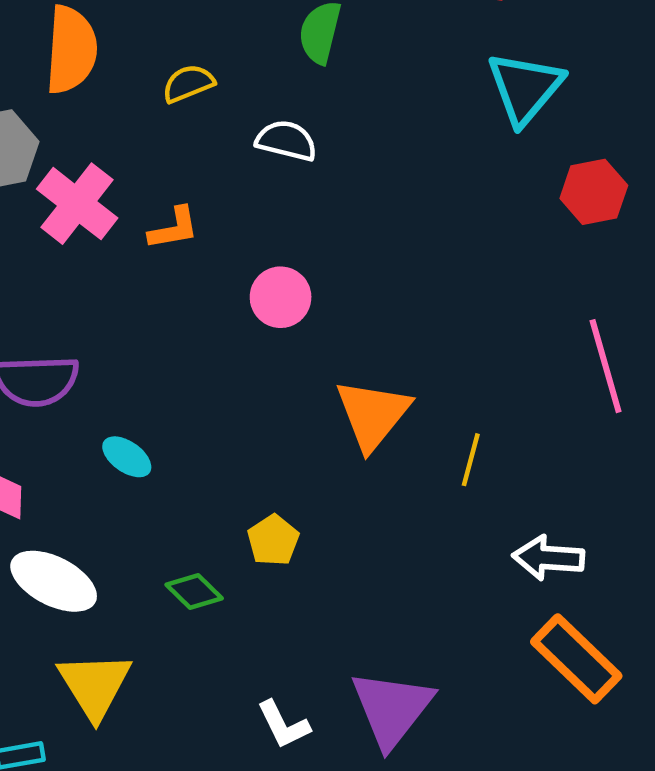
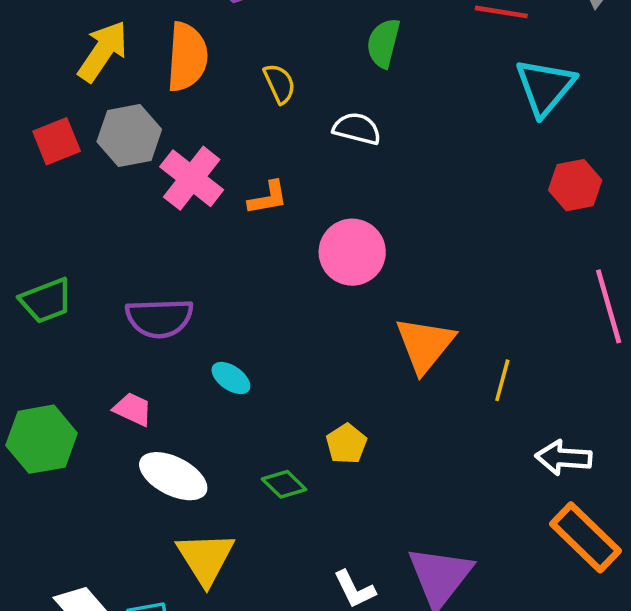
yellow semicircle: (188, 83) -> (279, 84), turned 87
red hexagon: (594, 192) -> (575, 185), moved
pink circle: (281, 297) -> (352, 252), size x1.4

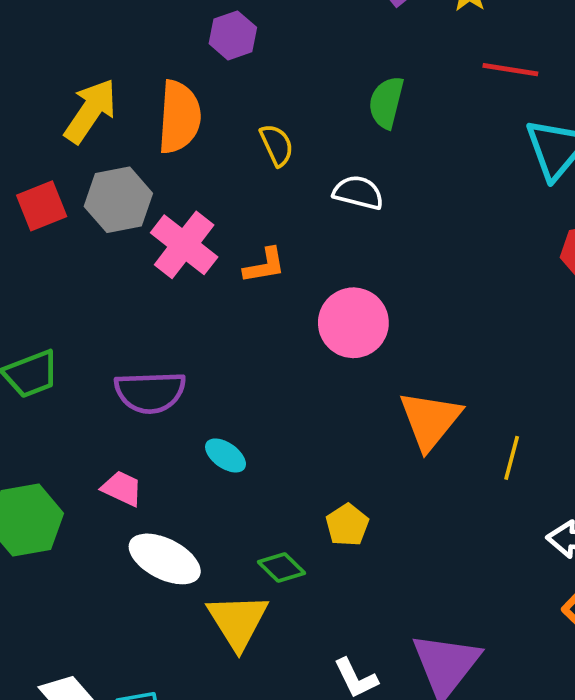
yellow triangle: (206, 558) -> (238, 621), moved

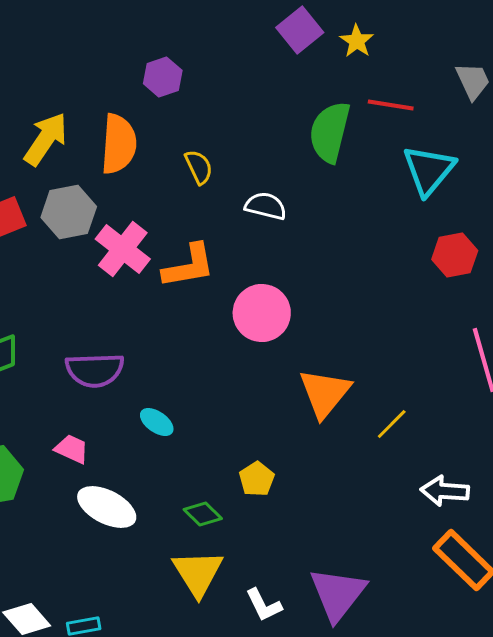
green semicircle: (386, 102) -> (330, 132), moved, size x1.4
orange L-shape: (264, 266) -> (189, 266), size x1.5
yellow line: (512, 458) -> (392, 424), turned 30
yellow triangle: (238, 621) -> (198, 573), moved

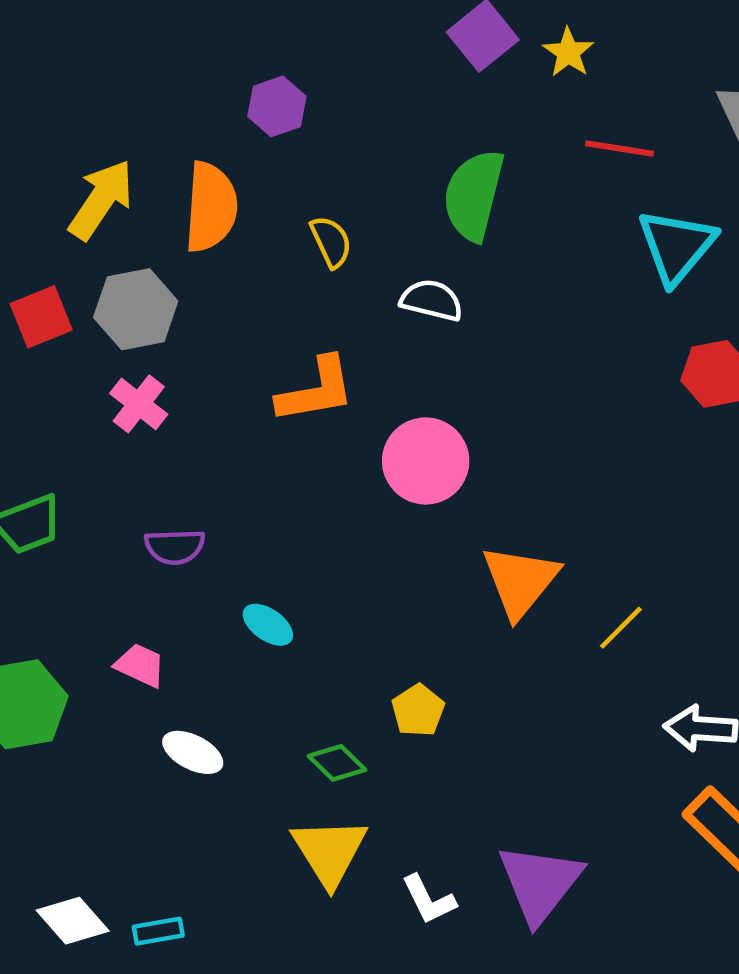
green semicircle: (330, 132) -> (474, 195), moved
pink cross: (123, 249) -> (139, 404), moved, size x0.7
purple semicircle: (95, 370) -> (175, 547), size x0.7
white ellipse: (107, 507) -> (193, 752), size x0.7

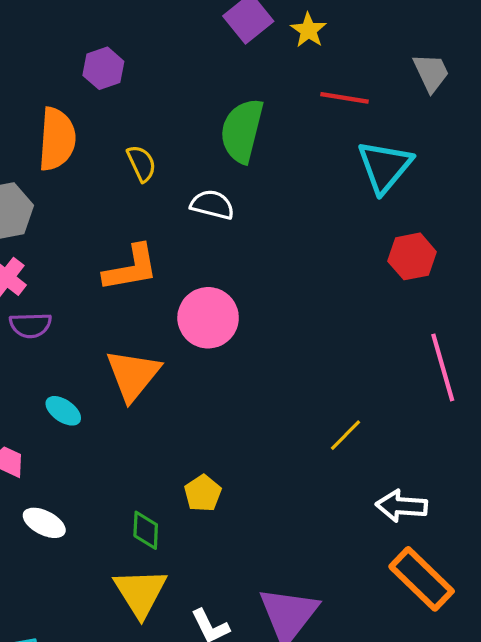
purple semicircle: (175, 547) -> (30, 325), moved
orange triangle: (520, 581) -> (133, 375), moved
cyan ellipse: (268, 625) -> (63, 411), moved
green diamond: (337, 763) -> (146, 530), turned 48

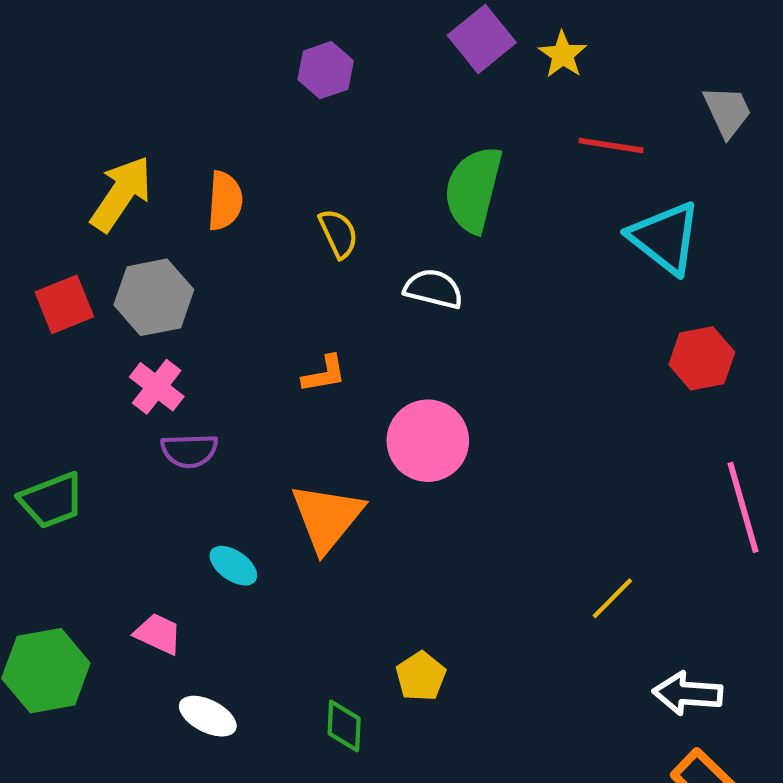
purple hexagon: (103, 68) -> (326, 70), moved
orange semicircle: (57, 139) -> (225, 201), size x0.7
cyan triangle: (385, 167) -> (665, 238), turned -32
orange L-shape: (131, 268) -> (324, 374), size x0.6

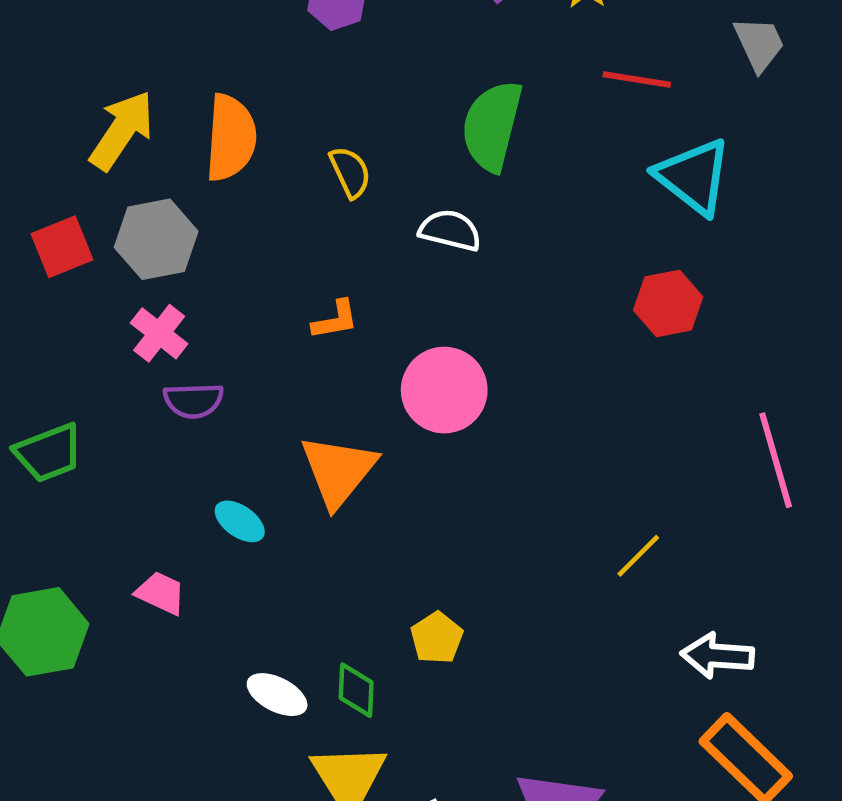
orange semicircle: (225, 201) -> (231, 138), size x1.4
red hexagon: (702, 358) -> (668, 303), moved
white ellipse: (208, 716) -> (277, 695), moved

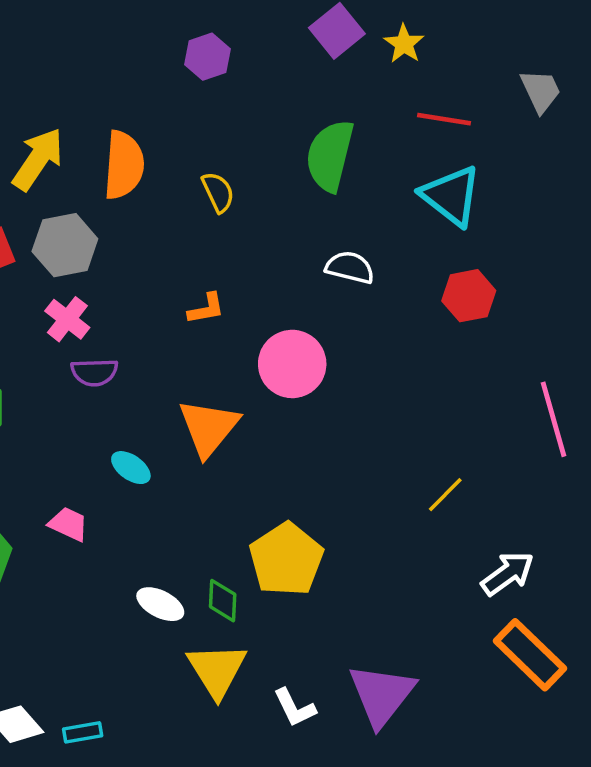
cyan triangle: (693, 177) -> (451, 196), moved
white semicircle: (450, 230) -> (350, 267), moved
yellow pentagon: (437, 638) -> (286, 559), size x1.8
white arrow: (717, 656) -> (508, 574), turned 140

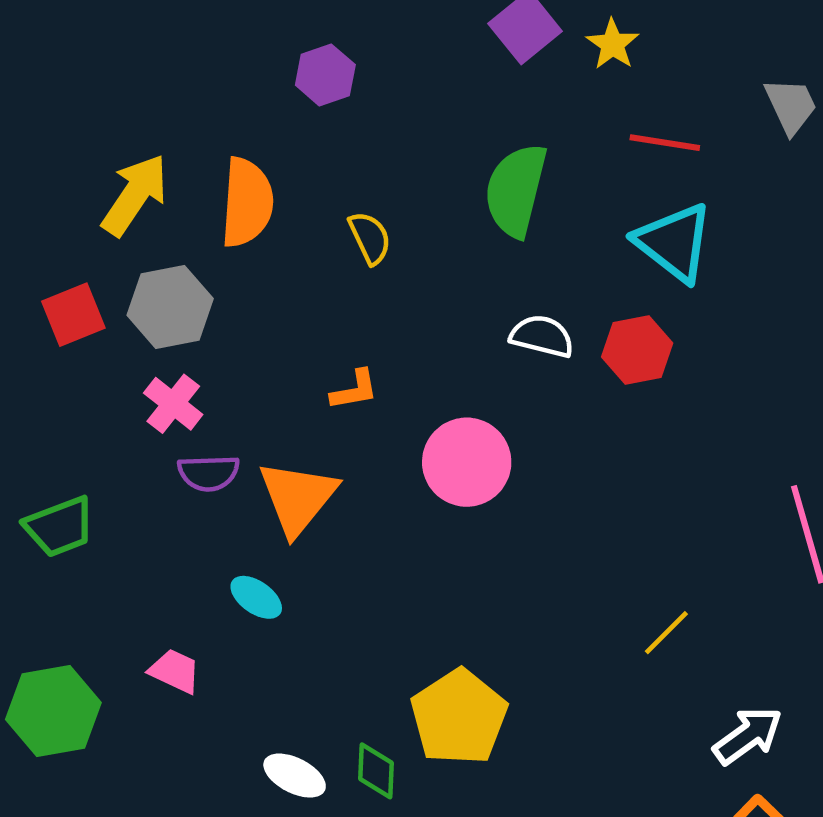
purple hexagon: (207, 57) -> (325, 75), moved
red hexagon: (469, 296) -> (637, 350), moved
orange triangle: (209, 428) -> (298, 497), moved

